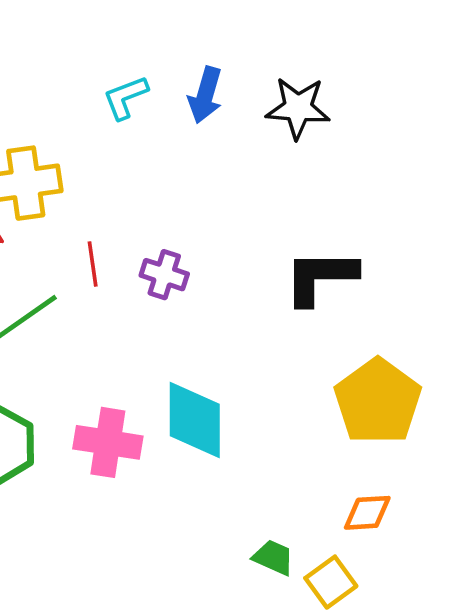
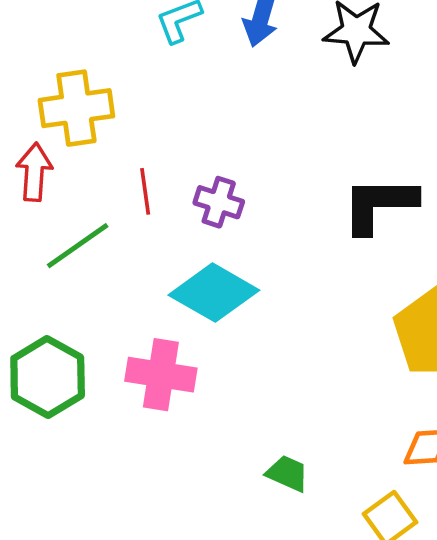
cyan diamond: (195, 420) -> (214, 293), moved, turned -60
green trapezoid: (273, 557) -> (287, 473), moved

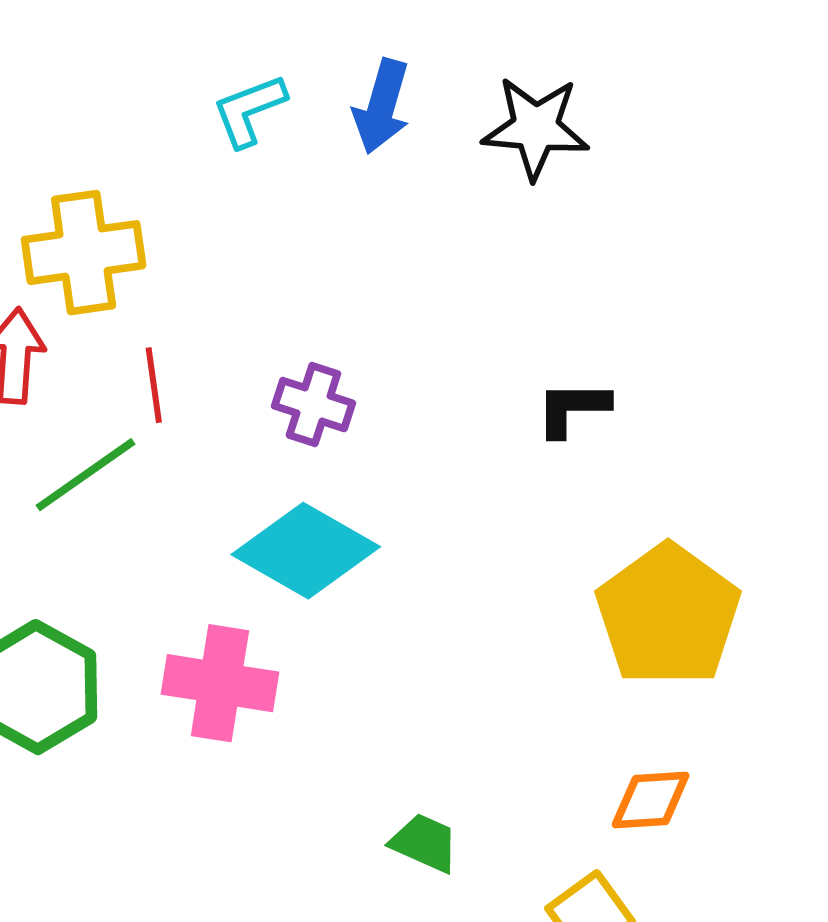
red line: (145, 191) -> (154, 385), moved
black L-shape: (379, 205) -> (573, 408), size x0.6

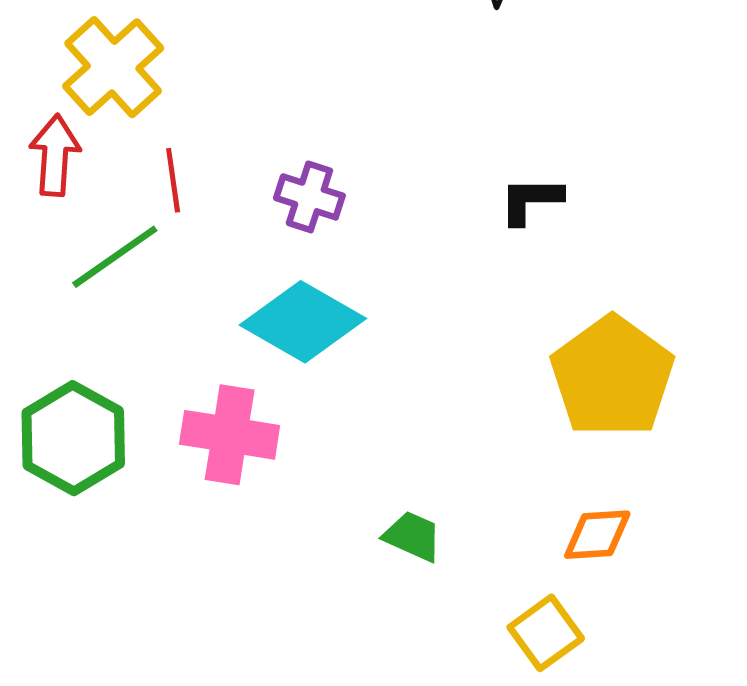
yellow cross: (84, 253) -> (113, 67), turned -34
green trapezoid: (425, 843) -> (413, 536), moved

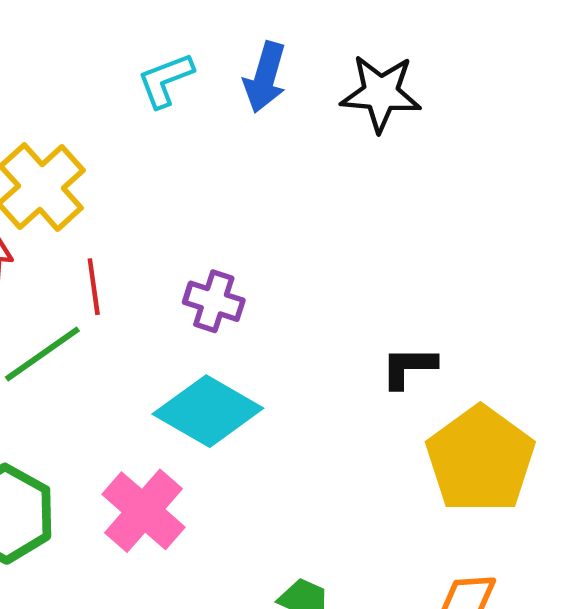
black L-shape: (531, 200) -> (409, 367), moved
pink cross: (230, 435) -> (143, 511), turned 32

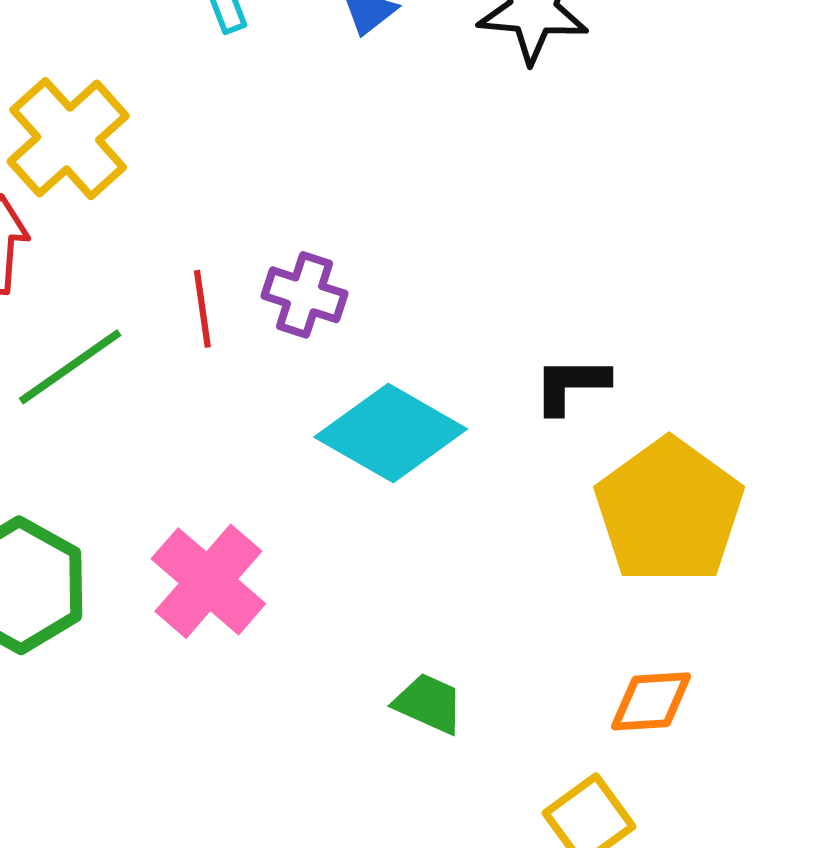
red line: (94, 287) -> (202, 309), moved
cyan diamond: (208, 411) -> (391, 433), moved

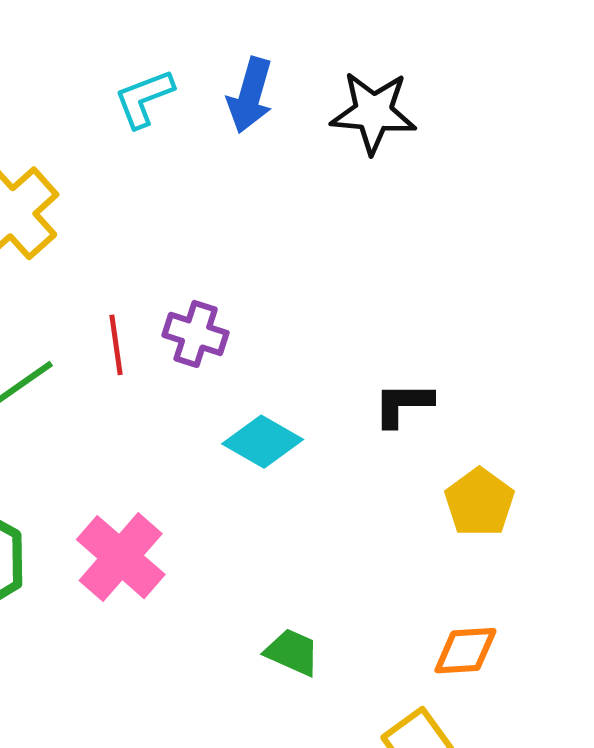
cyan diamond: (391, 433) -> (263, 442), size x0.7
yellow pentagon: (669, 511) -> (479, 502), size x0.6

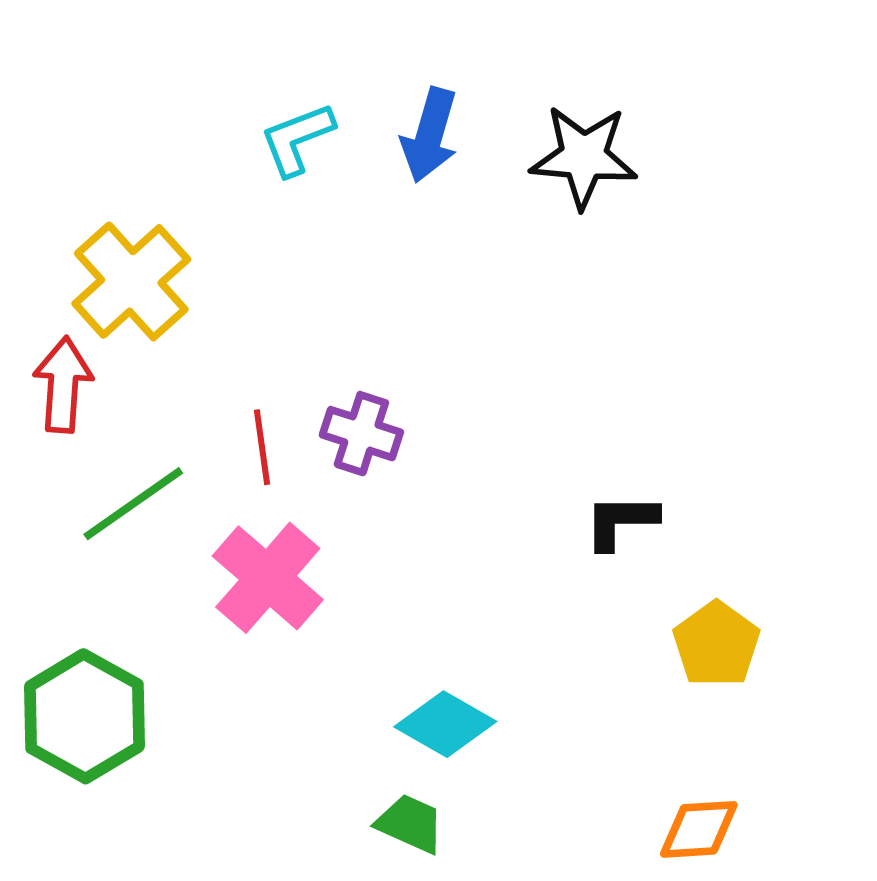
cyan diamond: (263, 442) -> (445, 724), moved
pink cross: (121, 557) -> (268, 578), moved
green trapezoid: (292, 652) -> (410, 824), moved

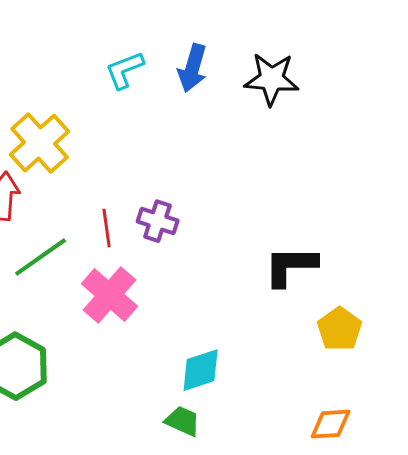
black L-shape: (621, 521) -> (291, 266), size x1.4
cyan diamond: (445, 724) -> (201, 370), turned -48

